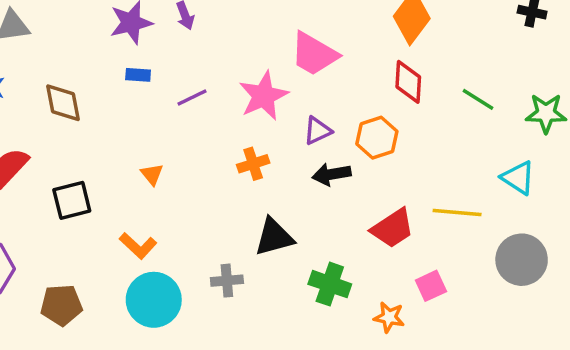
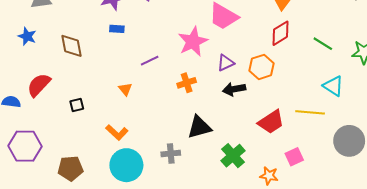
red diamond: (408, 82) -> (281, 33), turned 55
purple line: (192, 98) -> (150, 61), moved
cyan triangle: (518, 178) -> (333, 86), moved
black square: (72, 200) -> (77, 105), size x0.6
green cross: (330, 284) -> (233, 156), turned 30

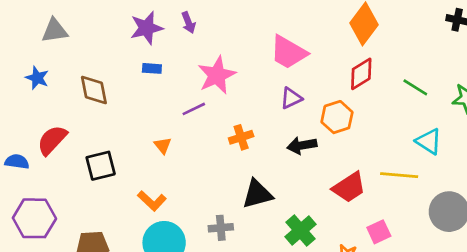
pink star: (193, 42) -> (217, 75), moved
purple triangle: (226, 63) -> (291, 98), moved
black square: (77, 105) -> (101, 166), size x1.6

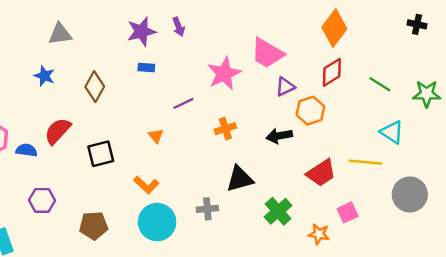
pink star: (217, 75) -> (224, 73), moved
brown diamond: (94, 90) -> (95, 87), turned 40
purple triangle: (291, 98) -> (285, 87), moved
purple hexagon: (34, 218) -> (42, 200), size x0.7

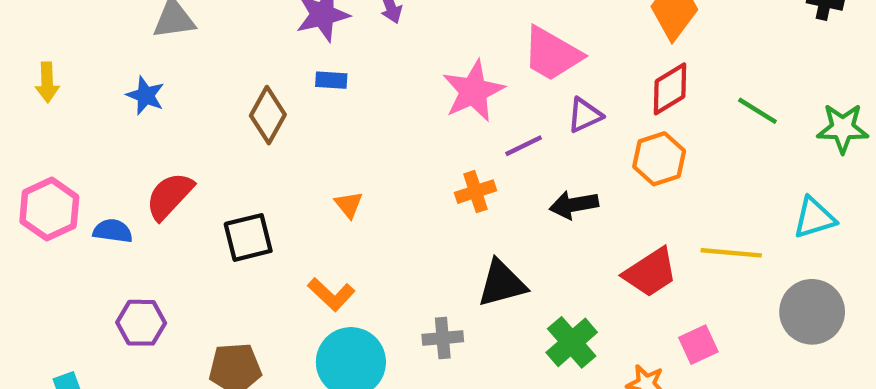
brown diamond: (95, 87) -> (268, 115), moved
purple line: (183, 103) -> (524, 146), moved
orange hexagon: (310, 111) -> (659, 159), moved
cyan triangle: (392, 132) -> (814, 218), moved, turned -50

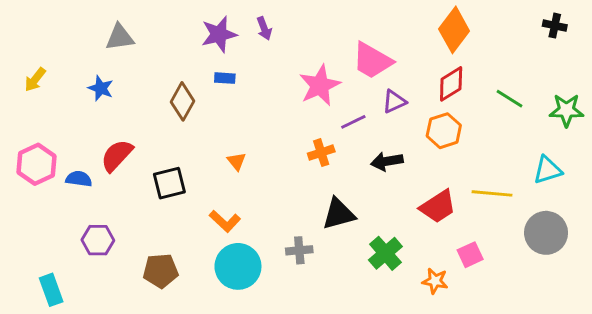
yellow arrow: (47, 82) -> (35, 80), turned 40

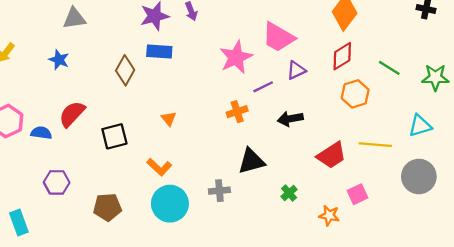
blue rectangle: (225, 78) -> (159, 51), size x1.5
orange hexagon: (444, 131) -> (355, 94), moved
green cross: (385, 253) -> (289, 193), size x0.6

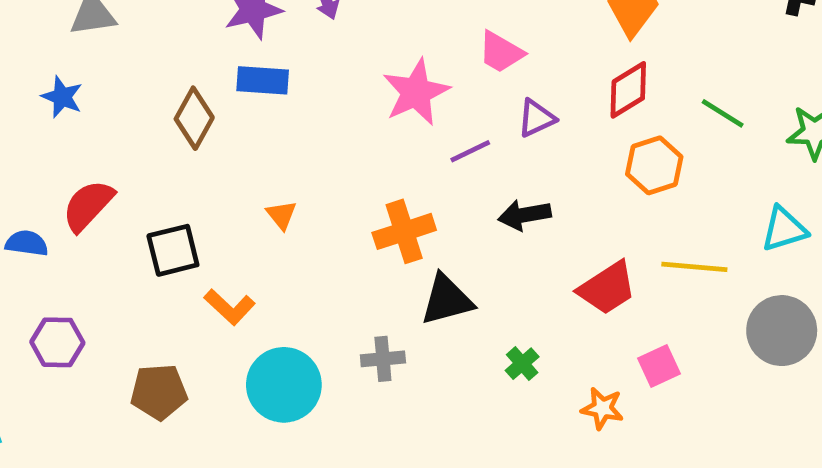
pink trapezoid: (278, 37) -> (501, 52), size x0.7
orange cross: (237, 112) -> (404, 231), moved, size x1.4
orange L-shape: (159, 167) -> (230, 307), moved

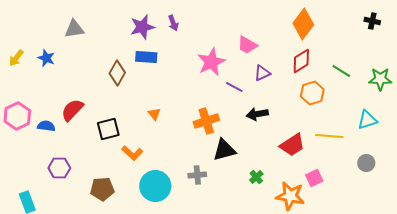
blue star: (62, 97) -> (46, 58), moved
purple line: (470, 151) -> (234, 87), turned 54
gray circle: (782, 331) -> (366, 163), size x0.6
orange star: (602, 408) -> (290, 196), size x1.6

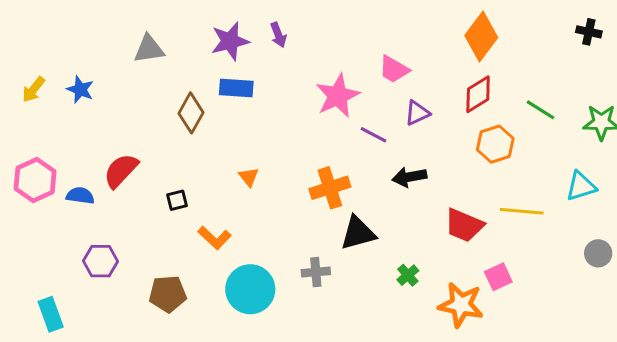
gray triangle: (74, 29) -> (149, 49), moved
black square: (108, 129) -> (177, 200), size x0.6
red trapezoid: (292, 145) -> (464, 225), turned 56
gray circle: (366, 163) -> (598, 253), moved

